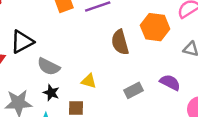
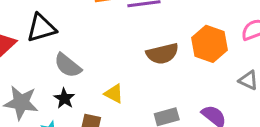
brown semicircle: (120, 42) -> (162, 54), turned -100

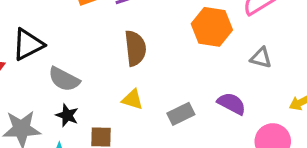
brown semicircle: (162, 54) -> (135, 48), moved, turned -72
yellow triangle: (114, 94) -> (132, 99), moved

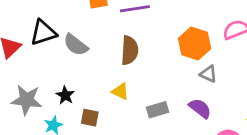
gray triangle: (261, 58) -> (208, 74), moved
gray semicircle: (64, 79) -> (76, 45), moved

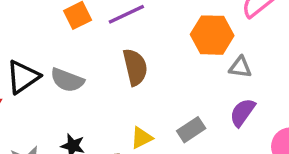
yellow triangle: (120, 91) -> (142, 138), moved, turned -36
purple semicircle: (200, 108) -> (242, 112), turned -75

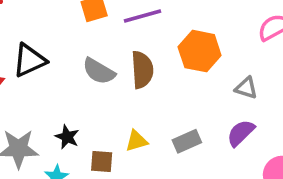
orange hexagon: (212, 35) -> (200, 51), moved
gray semicircle: (67, 80) -> (99, 71), moved

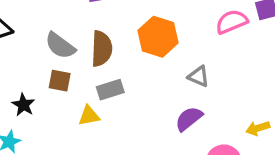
gray rectangle: (187, 141) -> (110, 90), moved
brown square: (102, 161) -> (60, 81), moved

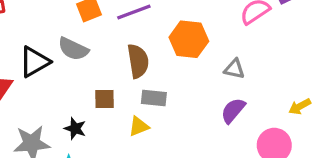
gray semicircle: (60, 46) -> (73, 49), moved
gray rectangle: (110, 90) -> (154, 98), turned 35

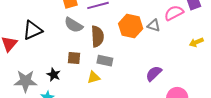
gray semicircle: (73, 49) -> (74, 25), moved
gray triangle: (234, 69) -> (154, 26), moved
yellow arrow: (300, 106) -> (196, 42), moved

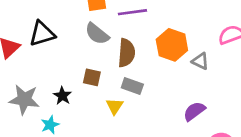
gray triangle: (154, 26) -> (200, 61), moved
yellow triangle: (94, 77) -> (115, 106), turned -48

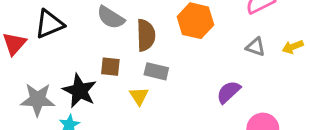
gray triangle: (200, 61) -> (256, 47), moved
black star: (62, 96) -> (80, 91), size x1.6

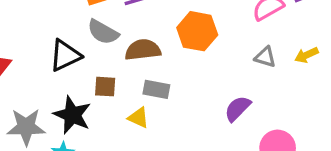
black triangle: (49, 24) -> (65, 55), moved
brown semicircle: (146, 35) -> (143, 50), turned -92
yellow triangle: (139, 96) -> (138, 118), turned -30

